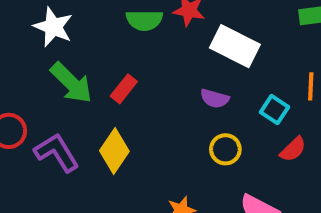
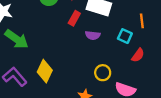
red rectangle: (124, 89) -> (74, 18), moved
yellow circle: (225, 149) -> (103, 73), moved

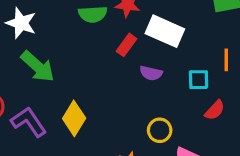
cyan square: (125, 36) -> (199, 80), turned -32

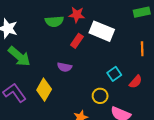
purple semicircle: (151, 73) -> (65, 67), moved
cyan square: (199, 80) -> (114, 74), moved, turned -32

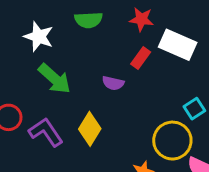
green semicircle: (54, 21) -> (89, 20), moved
purple semicircle: (65, 67) -> (113, 83), moved
yellow circle: (100, 96) -> (172, 141), size x1.6

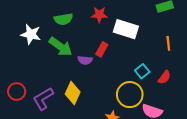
red rectangle: (141, 58) -> (102, 49), moved
green arrow: (54, 79) -> (61, 47), moved
purple L-shape: (46, 132) -> (43, 99), turned -80

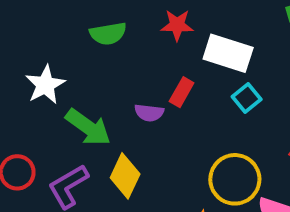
white star: (31, 34) -> (45, 85), moved, turned 30
green arrow: (61, 47) -> (88, 127), moved
cyan square: (142, 71) -> (247, 98), moved

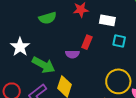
white rectangle: (228, 53) -> (107, 20), size x0.7
cyan square: (247, 98) -> (119, 41), turned -32

